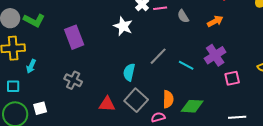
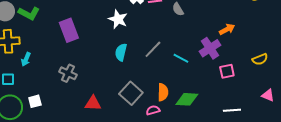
orange arrow: (215, 21) -> (227, 29), moved
cyan semicircle: (129, 72) -> (121, 52), moved
red triangle: (107, 104) -> (93, 103), moved

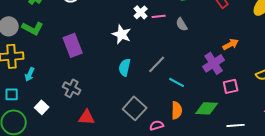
cyan line: (181, 58) -> (177, 82), moved
orange semicircle: (163, 92) -> (177, 110), moved
green diamond: (187, 99) -> (207, 108), moved
white square: (35, 101) -> (42, 107), moved, turned -32
red triangle: (93, 103) -> (87, 117), moved

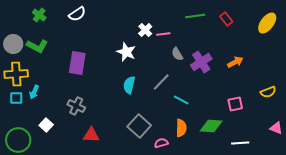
gray semicircle: (182, 24) -> (177, 54), moved
purple rectangle: (73, 45) -> (77, 63), turned 30
purple cross: (214, 63) -> (201, 62), moved
cyan square: (12, 94) -> (16, 98), moved

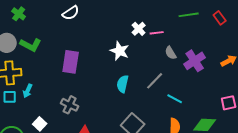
green cross: (39, 15) -> (19, 14), moved

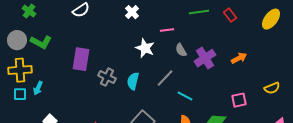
white cross: (139, 29) -> (132, 12), moved
white star: (120, 51) -> (145, 48), moved
gray cross: (70, 105) -> (107, 77), moved

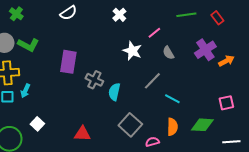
pink line: (167, 30) -> (154, 33), turned -32
purple cross: (205, 58) -> (205, 50), moved
cyan semicircle: (133, 81) -> (114, 92), moved

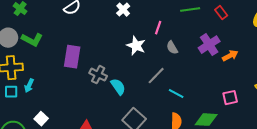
pink line: (154, 33) -> (158, 28), turned -32
cyan semicircle: (114, 92) -> (118, 87), turned 132

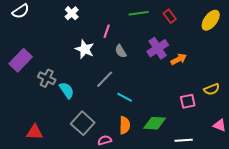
purple rectangle: (72, 57) -> (21, 60), turned 35
pink square: (230, 98) -> (188, 101), moved

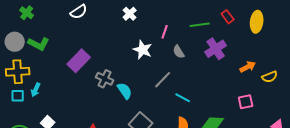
green line: (139, 13) -> (200, 25), moved
yellow ellipse: (211, 20) -> (257, 22), moved, turned -30
orange arrow: (179, 59) -> (248, 67), moved
yellow semicircle: (212, 89) -> (270, 77), moved

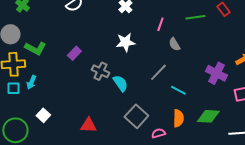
green L-shape: (39, 44) -> (35, 48), moved
purple cross: (216, 49) -> (216, 73), moved, turned -30
white star: (143, 50) -> (125, 42), moved, turned -30
purple rectangle: (79, 61) -> (74, 53), size x0.6

